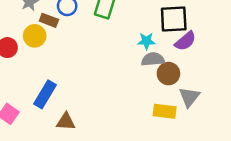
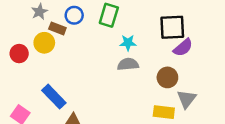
cyan star: (146, 41) -> (128, 43), moved
gray semicircle: (153, 59) -> (128, 64), moved
blue rectangle: (45, 94) -> (54, 97), turned -75

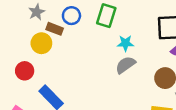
red circle: (19, 54) -> (25, 71), moved
gray semicircle: (128, 64) -> (125, 65), turned -30

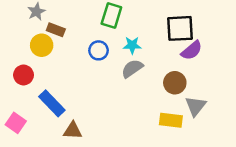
blue circle: (71, 16) -> (99, 50), moved

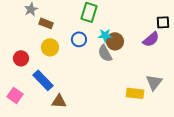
black square: (180, 28) -> (163, 22), moved, size x0.6
yellow circle: (42, 45) -> (50, 47), moved
gray semicircle: (132, 69) -> (105, 53), turned -84
brown circle: (175, 83) -> (115, 41), moved

